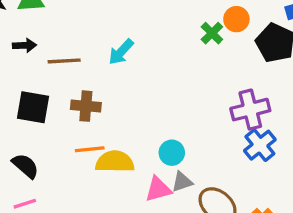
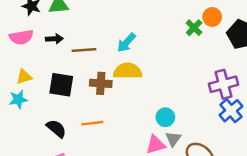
orange line: (90, 149) -> (92, 123), moved
yellow semicircle: (115, 162) -> (128, 71), moved
gray triangle: (182, 182) -> (173, 139), turned -35

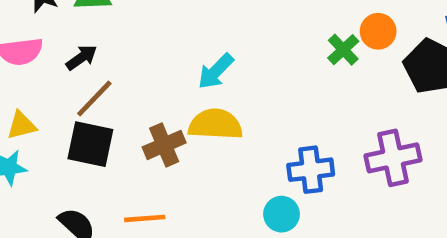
black arrow: (54, 39) -> (81, 58), turned -35
brown line: (84, 50) -> (94, 99), moved, turned -45
brown cross: (101, 83) -> (164, 145), turned -30
blue cross: (231, 111) -> (311, 170), moved, turned 30

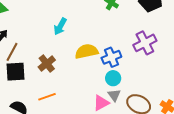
yellow semicircle: (215, 124) -> (87, 51), moved
cyan circle: (282, 214) -> (113, 78), moved

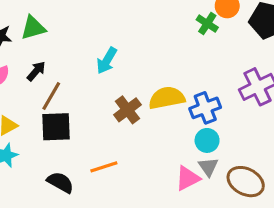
cyan arrow: (60, 27) -> (107, 61), moved
brown cross: (47, 64) -> (127, 110), moved

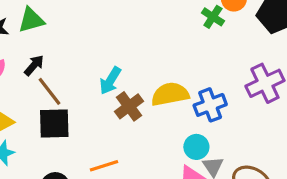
cyan arrow: (107, 61) -> (110, 81), moved
brown line: (51, 96) -> (50, 91), turned -68
cyan circle: (207, 140) -> (196, 147), moved

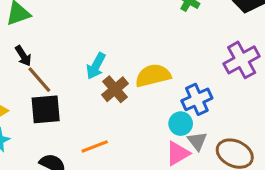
black arrow: (34, 65) -> (23, 56), turned 110
blue cross: (210, 105) -> (197, 99), moved

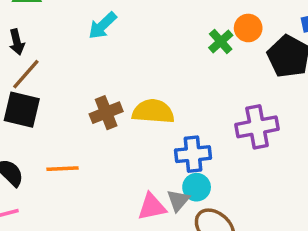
cyan arrow: (96, 66) -> (102, 26), moved
brown line: (39, 80) -> (26, 74), turned 64
cyan circle: (181, 124) -> (197, 187), moved

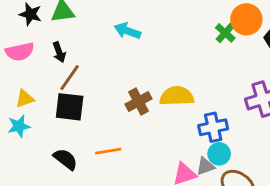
cyan arrow: (102, 26) -> (127, 31), turned 70
orange circle: (248, 28) -> (246, 19), size x1.4
gray triangle: (178, 200) -> (205, 166), turned 36

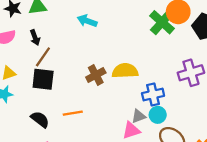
green cross: (225, 33) -> (162, 22), size x1.6
gray triangle: (205, 166) -> (139, 116), moved

